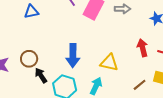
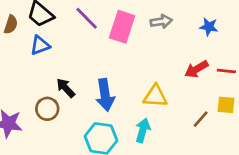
red arrow: (143, 48) -> (196, 69), turned -96
black arrow: (41, 75) -> (66, 88), moved

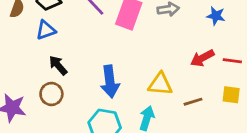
black arrow: (66, 88) -> (58, 65), moved
brown line: (201, 119) -> (193, 102), moved, turned 30

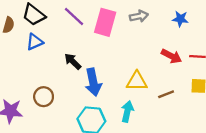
red arrow: (202, 58) -> (171, 56), turned -120
black arrow: (58, 65) -> (73, 61), moved

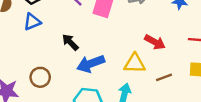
red arrow: (171, 56) -> (155, 42), moved
blue arrow: (93, 82) -> (91, 64), turned 80

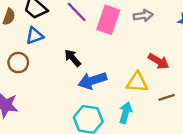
brown circle: (40, 77) -> (18, 63), moved

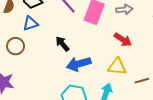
red arrow: (159, 61) -> (123, 40), moved

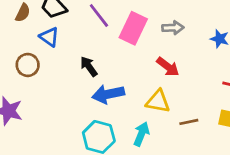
blue triangle: (30, 24) -> (49, 37), turned 49

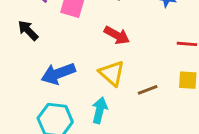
black arrow: (89, 66) -> (28, 30), moved
yellow triangle: (158, 101) -> (112, 73), turned 40

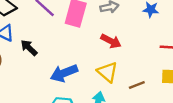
black arrow: (28, 30) -> (29, 48), moved

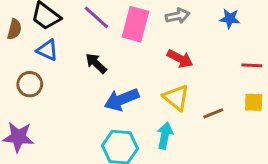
black arrow: (29, 48) -> (96, 63), moved

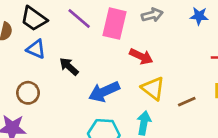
red arrow: (180, 59) -> (141, 56), moved
black arrow: (96, 63) -> (69, 66), moved
brown circle: (30, 84) -> (28, 93), moved

